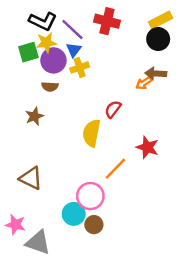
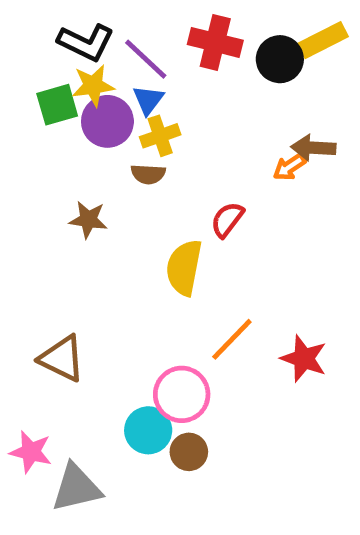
black circle: (158, 39) -> (280, 59), moved
brown semicircle: (50, 87) -> (148, 174), moved
brown star: (34, 116) -> (88, 220), moved, turned 30
red star: (147, 147) -> (304, 358), moved
gray triangle: (38, 242) -> (76, 488), turned -32

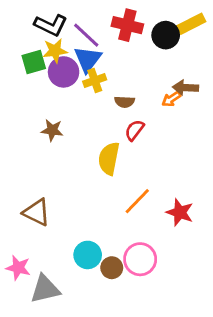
blue triangle: (148, 100) -> (88, 59), size x1.5
brown semicircle: (148, 174) -> (125, 102), moved
pink circle: (182, 394) -> (140, 259), moved

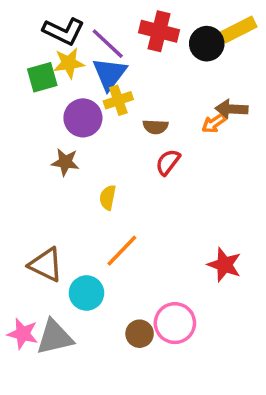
purple circle: (64, 72) -> (83, 118), moved
yellow semicircle: (109, 158) -> (108, 198), moved, size x0.6
orange line: (137, 201) -> (122, 251), moved
cyan circle: (88, 255) -> (86, 293), moved
gray triangle: (45, 289) -> (55, 337), moved

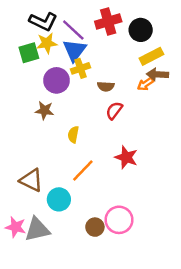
yellow rectangle: (239, 29) -> (151, 56), moved
red cross: (159, 31) -> (108, 22), turned -30
red star: (224, 265) -> (126, 157), moved

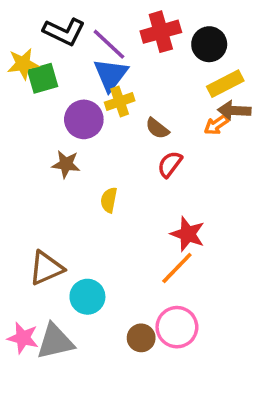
yellow star: (47, 43) -> (23, 64), moved
brown semicircle: (106, 86) -> (157, 128), turned 35
orange line: (83, 171) -> (177, 268), moved
brown triangle: (31, 180) -> (46, 268), turned -50

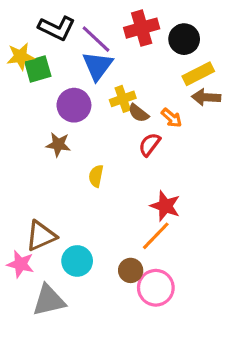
yellow cross: (120, 102) -> (123, 99), moved
orange arrow: (216, 125) -> (172, 118), moved, turned -105
pink star: (23, 338) -> (20, 264), moved
brown circle: (141, 338) -> (131, 270), moved

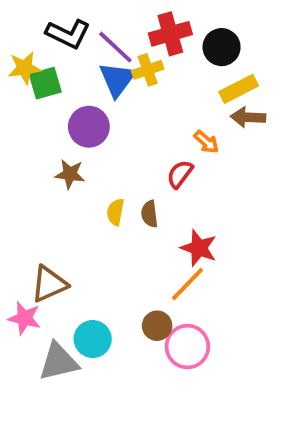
yellow cross: (123, 99) -> (148, 70), moved
brown semicircle: (138, 113) -> (150, 214), moved, turned 45
cyan circle: (77, 261) -> (93, 339), moved

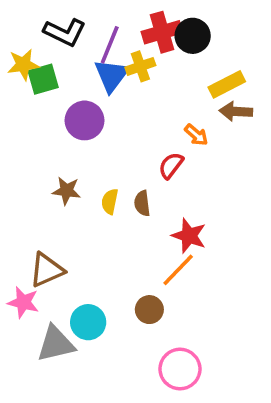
purple line: (115, 47) -> (110, 45), turned 69
black circle: (222, 47) -> (193, 36), moved
brown star: (70, 174) -> (67, 191), moved
pink circle: (187, 347) -> (180, 369), moved

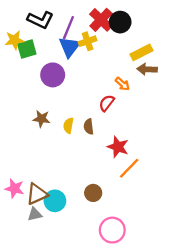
red cross: (162, 32) -> (101, 20), turned -30
brown triangle: (47, 270) -> (37, 194), moved
orange line: (178, 270) -> (129, 168), moved
gray triangle: (56, 344) -> (35, 214), size x0.6

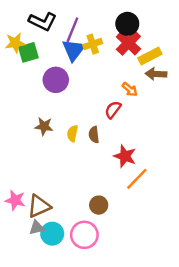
red cross: (101, 20) -> (128, 43), moved
cyan circle: (55, 201) -> (52, 234), moved
pink circle: (112, 230) -> (84, 235), moved

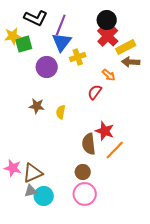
yellow cross: (93, 44) -> (78, 57), moved
brown semicircle: (94, 135) -> (89, 144), moved, size x1.5
pink circle: (84, 235) -> (85, 194), moved

